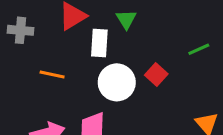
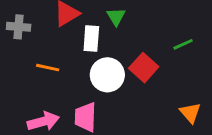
red square: (156, 75) -> (144, 68), size x1.4

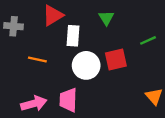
green triangle: (116, 17) -> (106, 18), moved
red square: (144, 68) -> (116, 59), turned 35

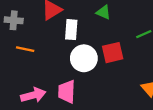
green triangle: (106, 18) -> (103, 12), turned -35
orange line: (37, 59) -> (25, 49), moved

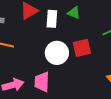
white rectangle: (71, 30) -> (52, 19), moved

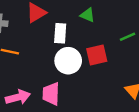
white rectangle: (52, 19) -> (60, 33), moved

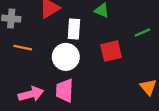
white circle: (68, 61) -> (66, 57), moved

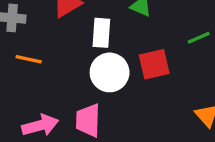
white circle: (66, 57) -> (110, 72), moved

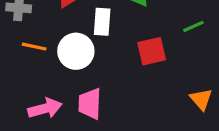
white circle: (110, 72) -> (76, 51), moved

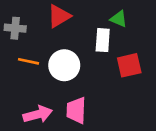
white rectangle: (102, 22) -> (103, 40), moved

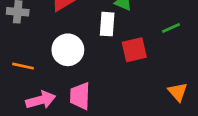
orange line: (28, 61) -> (23, 66), moved

